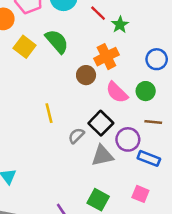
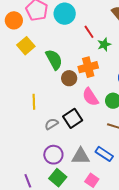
green semicircle: (57, 41) -> (54, 60), moved
purple circle: (128, 139) -> (53, 155), moved
gray triangle: (102, 156) -> (81, 156), moved

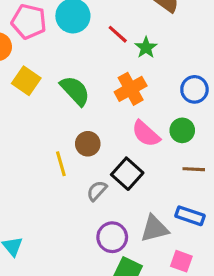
brown circle: (69, 78) -> (88, 144), moved

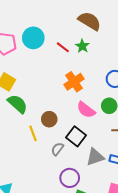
green star: (146, 48) -> (82, 46), moved
green semicircle: (75, 91) -> (18, 104), moved
gray triangle: (154, 229) -> (95, 157), moved

